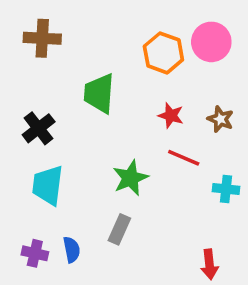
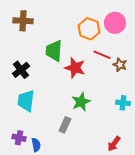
red star: (171, 115) -> (75, 68), moved, size x1.5
red line: (184, 158) -> (102, 55), moved
green star: (130, 178) -> (81, 102), moved
blue semicircle: (72, 250) -> (36, 145), moved
red arrow: (209, 264) -> (114, 144), turned 42

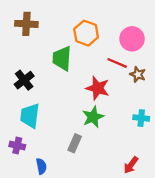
pink circle: (115, 23) -> (132, 39), moved
orange hexagon: (89, 29) -> (86, 33), moved
red star: (75, 68) -> (98, 88), moved
purple cross: (19, 138) -> (17, 146), moved

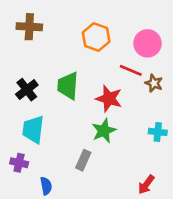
green trapezoid: (62, 58) -> (68, 86), moved

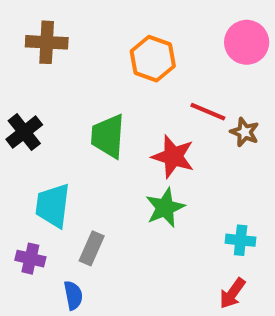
pink circle: (147, 43) -> (247, 42), moved
black cross: (27, 90) -> (24, 132), moved
cyan cross: (158, 132) -> (241, 240), moved
gray rectangle: (83, 160) -> (92, 248), moved

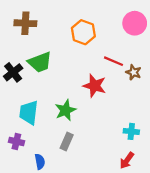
green trapezoid: (108, 136) -> (40, 62), moved, turned -115
green star: (165, 208) -> (66, 110), moved
gray rectangle: (92, 248) -> (67, 141), moved

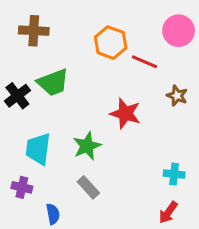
red line: (113, 61) -> (145, 62), moved
gray rectangle: (67, 141) -> (88, 187), turned -66

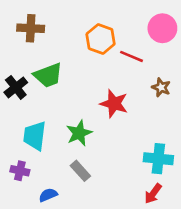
cyan cross: (174, 174) -> (158, 159), size x1.5
blue semicircle: (53, 214) -> (48, 195), turned -102

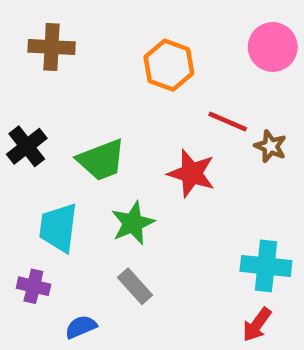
red line: (132, 56) -> (228, 121), moved
green trapezoid: (48, 75) -> (101, 160), moved

